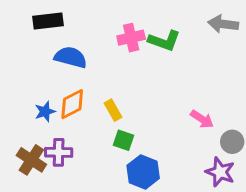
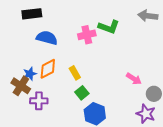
pink cross: (131, 38) -> (87, 35), moved
green square: (124, 140) -> (82, 93), turned 32
brown cross: (31, 160) -> (21, 86), moved

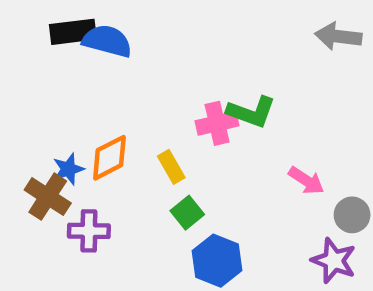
green L-shape: (109, 27) -> (251, 112), moved
pink cross: (87, 35) -> (217, 123), moved
blue semicircle: (47, 38) -> (107, 41), moved

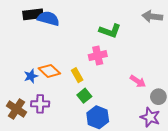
green L-shape: (251, 112) -> (110, 31), moved
orange diamond: (109, 158) -> (49, 71), turned 70
brown cross: (48, 197) -> (16, 109), moved

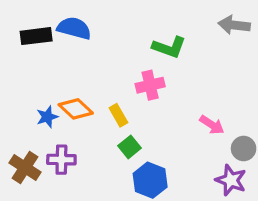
black rectangle: (33, 14) -> (36, 36), moved

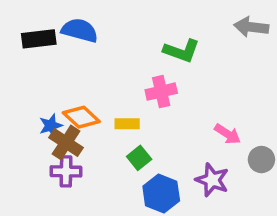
yellow rectangle: (118, 115) -> (127, 124), turned -60
brown cross: (25, 168) -> (66, 143), moved
purple star: (231, 180) -> (212, 180), moved

